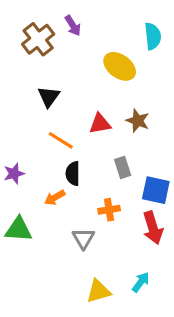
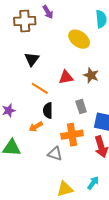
brown cross: (38, 39) -> (25, 21), turned 35
orange cross: (109, 210) -> (72, 135), size x1.5
gray triangle: (83, 238) -> (55, 154), turned -42

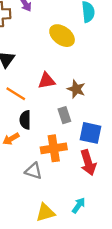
brown star: (91, 75) -> (76, 89), moved

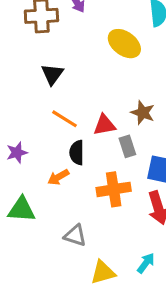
red triangle: (47, 81) -> (104, 125), moved
gray triangle: (34, 171) -> (75, 235), moved

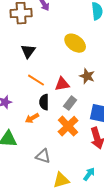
yellow ellipse: (124, 44) -> (75, 43), moved
gray rectangle: (127, 146) -> (70, 103), moved, turned 56
orange cross: (114, 189) -> (68, 126), turned -35

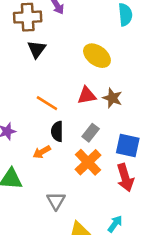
black triangle: (28, 51) -> (37, 49), moved
red triangle: (62, 84) -> (87, 95), moved
gray triangle: (43, 156) -> (56, 201), turned 42

